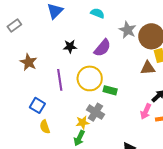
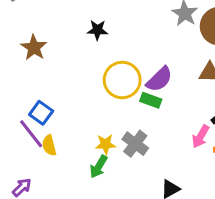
purple semicircle: (102, 48) -> (159, 79), moved
purple line: (60, 80) -> (31, 134), moved, turned -35
gray cross: (95, 112) -> (135, 144), moved

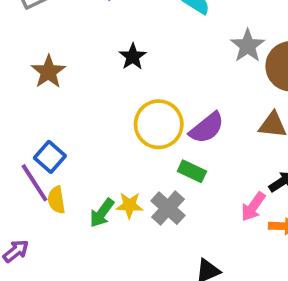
black star: (97, 30) -> (133, 57), turned 30
green rectangle: (151, 100) -> (192, 171), moved
green arrow: (99, 167) -> (102, 213), moved

